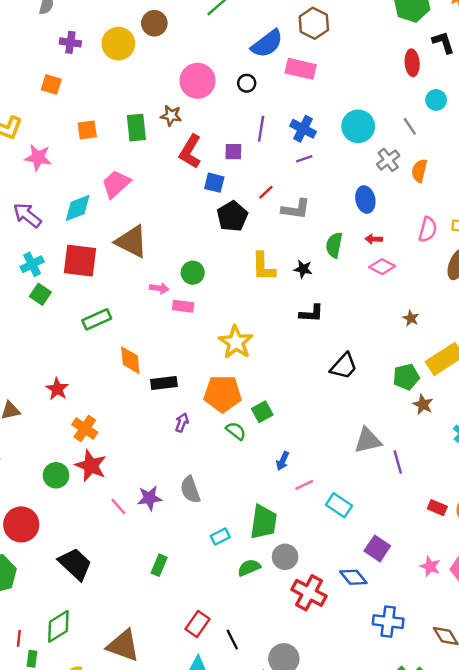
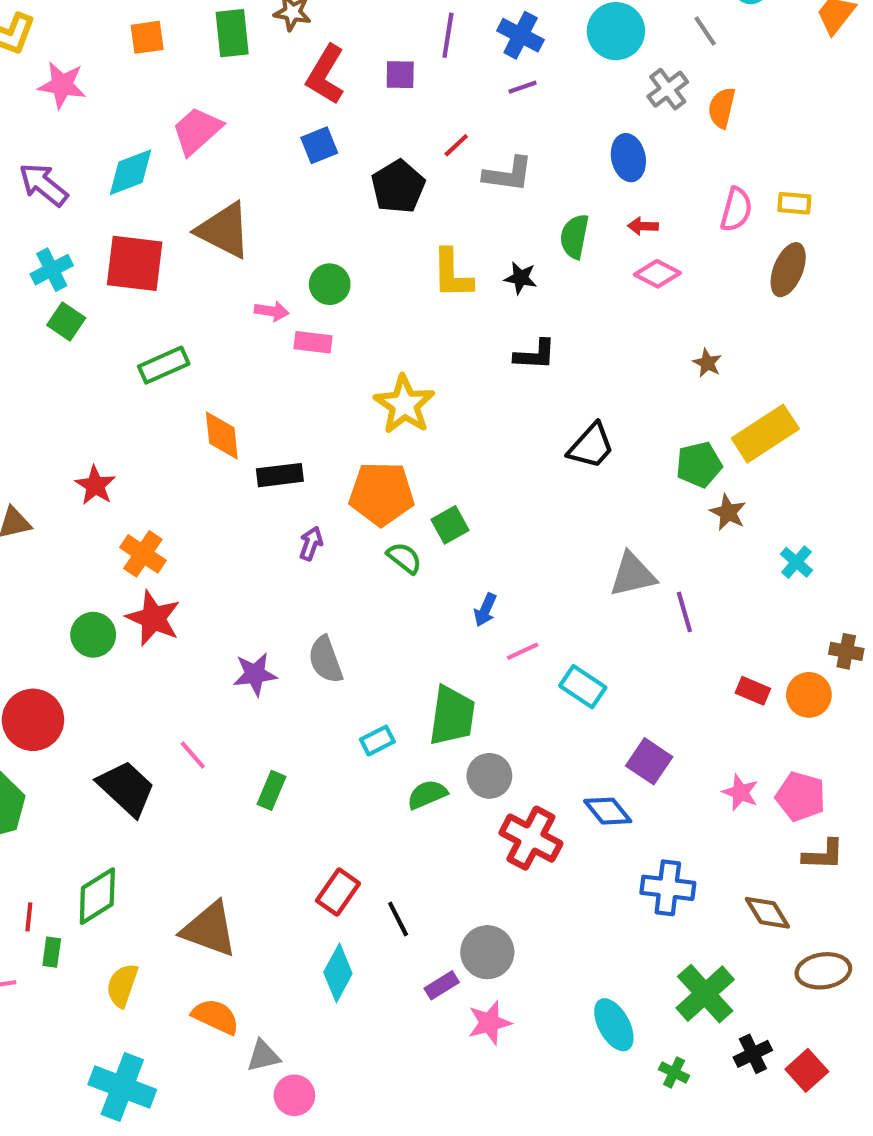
blue square: (214, 183) -> (319, 145), moved, turned -36
pink line: (118, 506) -> (193, 755), moved

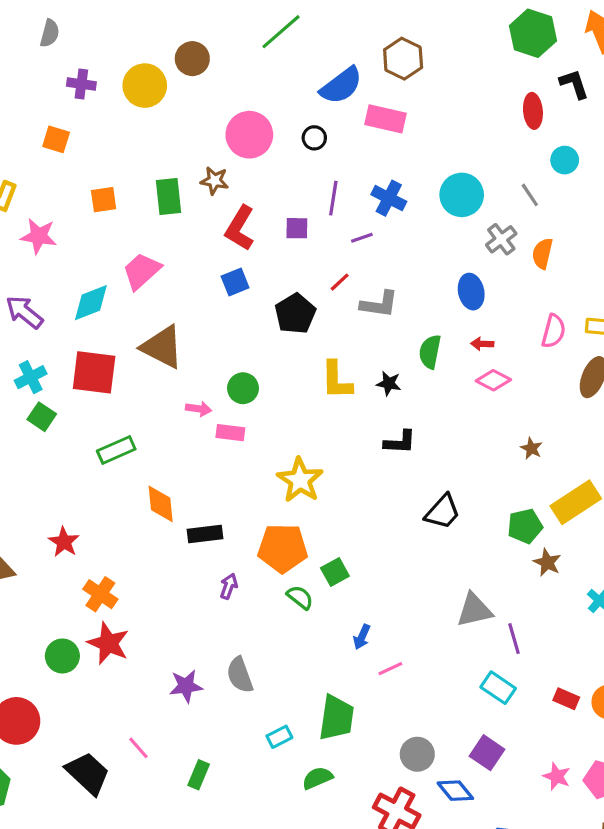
purple line: (523, 87) -> (362, 238), moved
cyan rectangle: (583, 687) -> (498, 688), moved
gray circle: (489, 776) -> (417, 754), moved

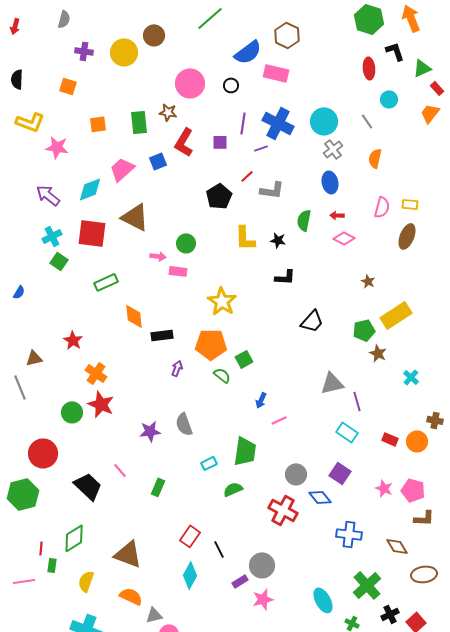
blue cross: (389, 198) -> (278, 123), size x1.4
gray cross: (501, 239) -> (333, 149), moved
blue square: (235, 282) -> (158, 161), moved

